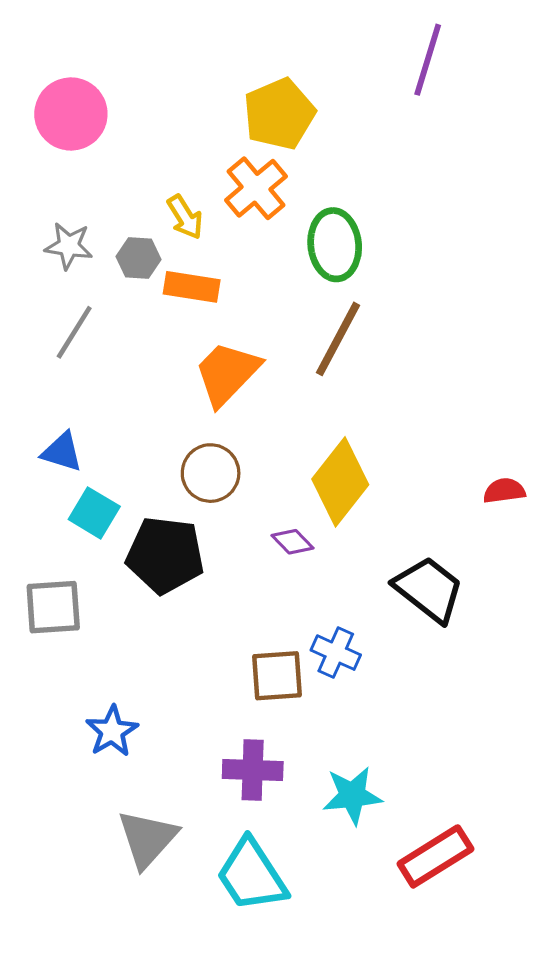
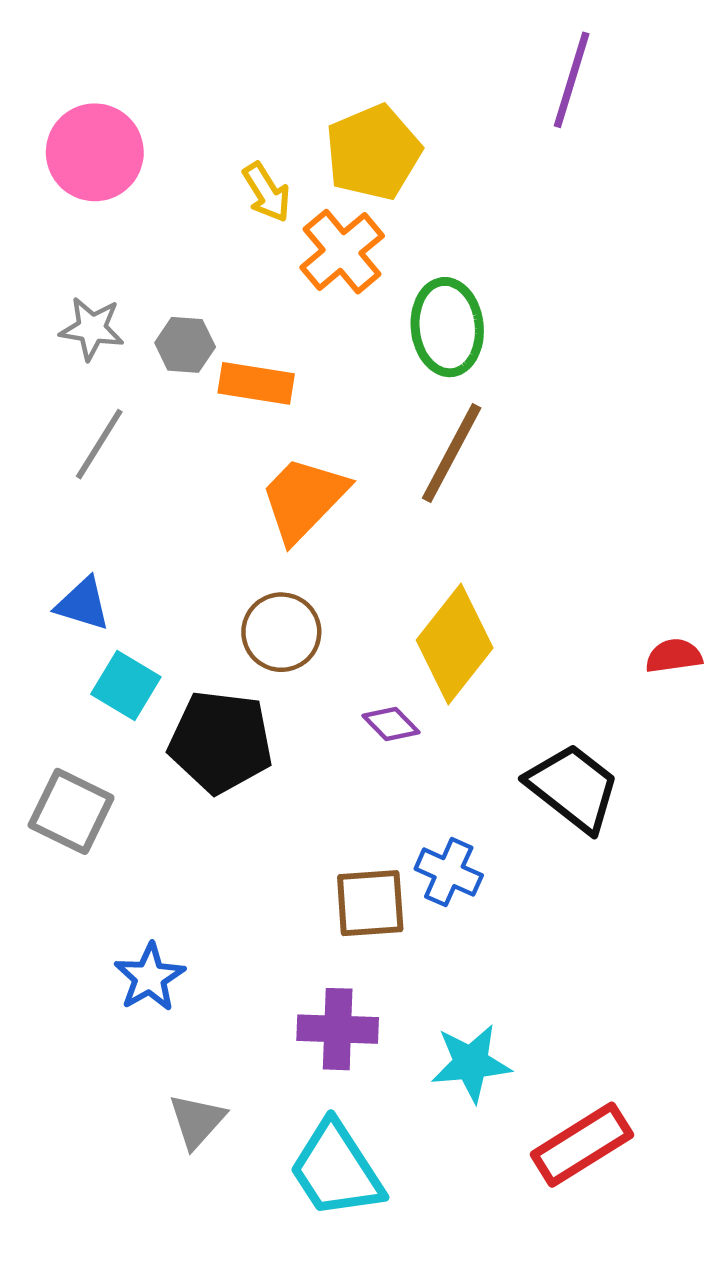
yellow arrow: (185, 217) -> (267, 192), moved
gray square: (53, 607) -> (71, 811), turned 30
gray triangle: (147, 839) -> (197, 1121), size x0.7

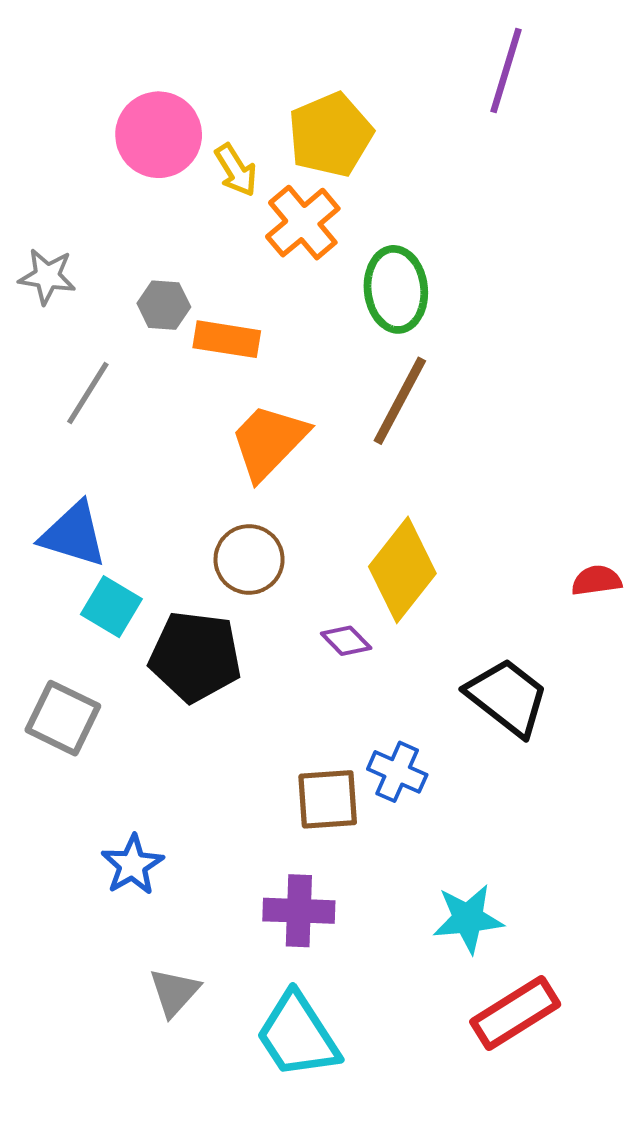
pink circle: (95, 152) -> (159, 135), moved
gray star: (92, 329) -> (47, 276), moved
blue triangle: (83, 604) -> (73, 535), size x1.4
cyan star: (471, 1063) -> (468, 919), moved

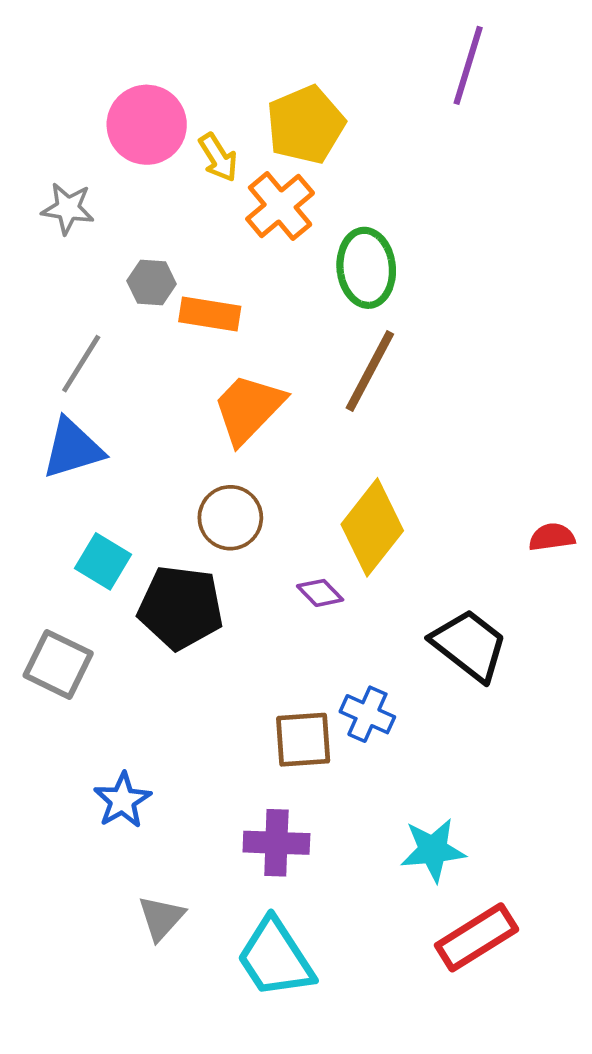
gray star: (47, 276) -> (68, 208), moved
blue triangle: (73, 535) -> (73, 449), moved, turned -34

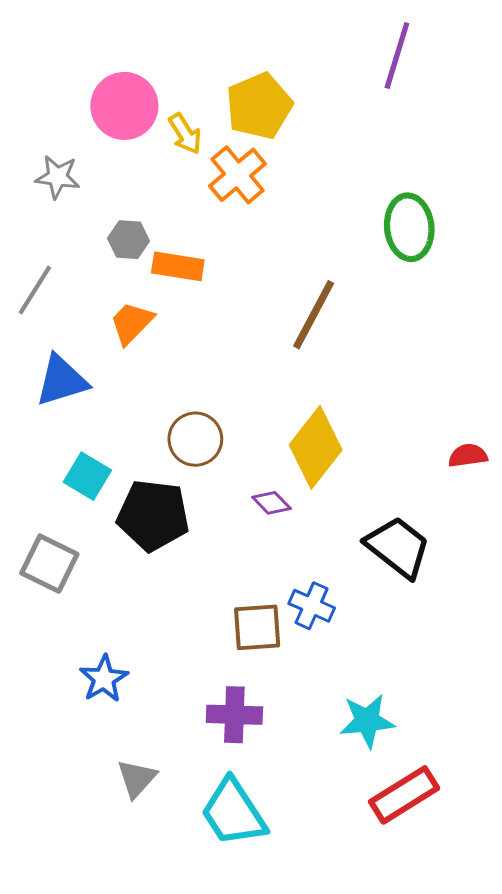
green ellipse: (366, 268) -> (409, 227), moved
gray line: (81, 364) -> (35, 290), moved
orange trapezoid: (249, 409) -> (132, 323), moved, size x0.7

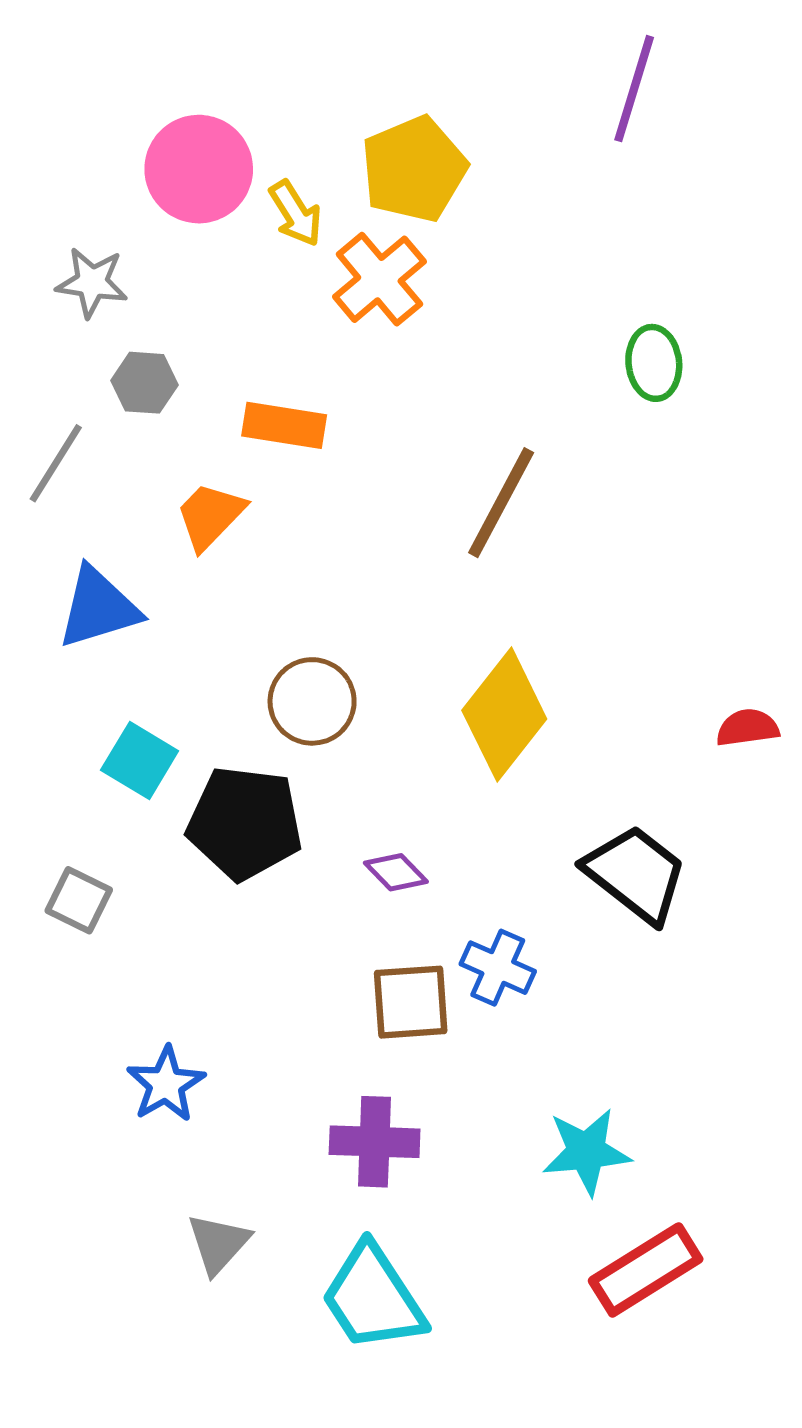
green ellipse: (409, 227) -> (654, 363), size x0.7
gray hexagon: (128, 240) -> (144, 383), moved
purple diamond: (271, 503) -> (396, 872), moved
gray square: (49, 564) -> (79, 900), size x0.7

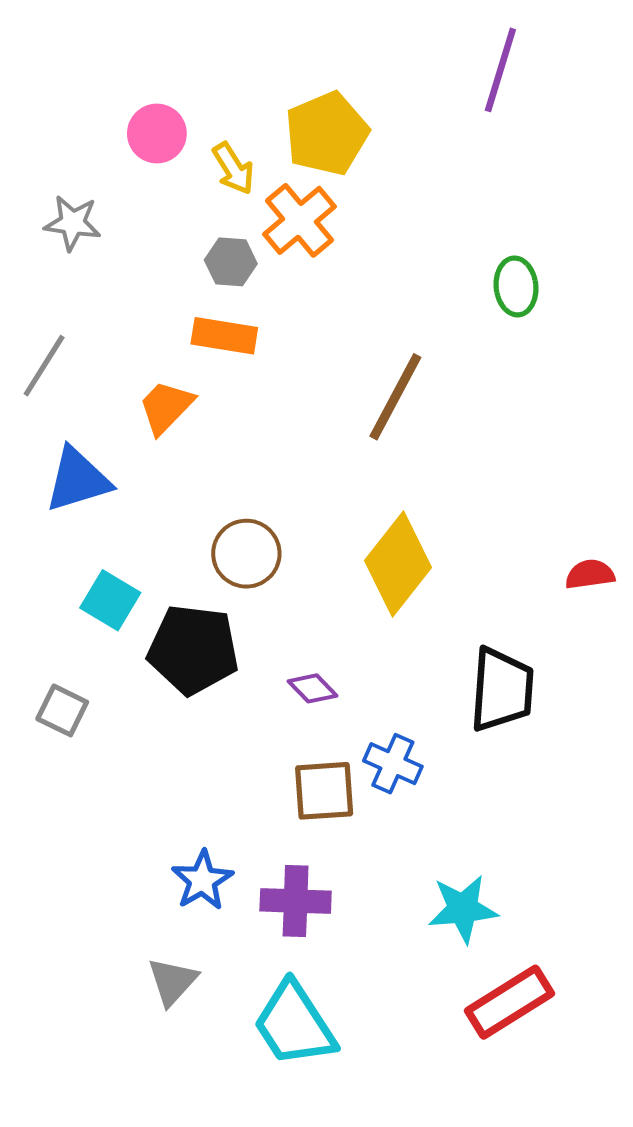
pink circle: (199, 169) -> (157, 134), size x0.7
gray hexagon: (144, 383) -> (231, 262), moved
black trapezoid: (636, 874) -> (502, 690), turned 56
blue star: (166, 1084) -> (202, 880), moved

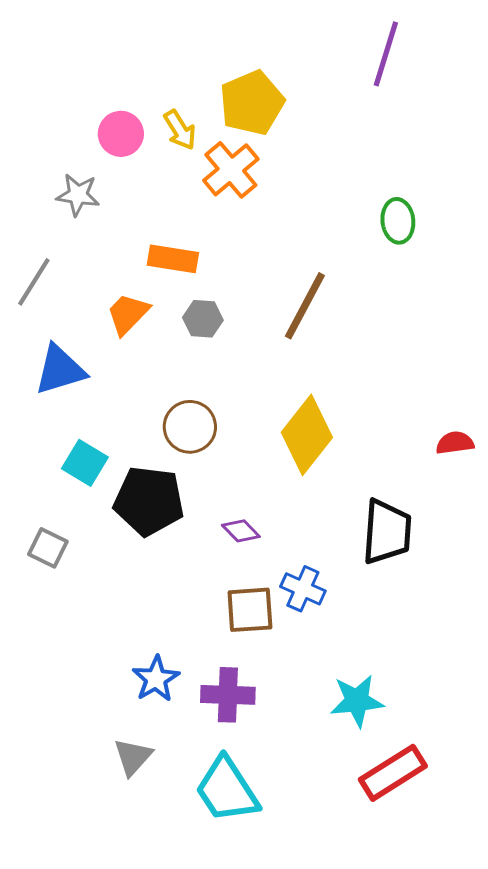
pink circle: (157, 134) -> (121, 134), moved
gray star: (73, 223) -> (78, 195), moved
gray hexagon: (231, 262) -> (203, 319), moved

